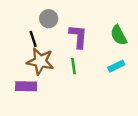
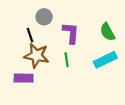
cyan rectangle: (116, 66) -> (105, 60), size x1.5

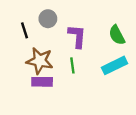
black line: (30, 35) -> (25, 30), moved
purple rectangle: (24, 78) -> (42, 82), moved

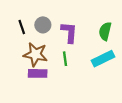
gray circle: (48, 19) -> (43, 25), moved
green semicircle: (117, 35) -> (105, 31), turned 42

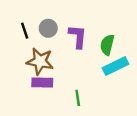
green semicircle: (105, 31) -> (107, 45), moved
green line: (65, 59) -> (78, 98), moved

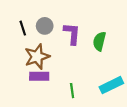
brown star: (40, 61) -> (37, 57), turned -30
cyan rectangle: (115, 66) -> (111, 85), moved

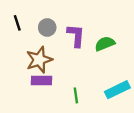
black line: (23, 28) -> (17, 23), moved
green semicircle: (99, 41) -> (105, 44), turned 54

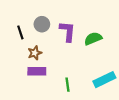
black line: (17, 23) -> (20, 32), moved
brown star: (39, 60) -> (35, 53), size x0.6

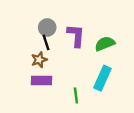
black line: (20, 32) -> (46, 42), moved
cyan rectangle: (104, 80) -> (102, 78), moved, turned -40

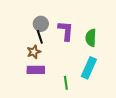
green semicircle: (105, 44) -> (91, 38), turned -66

